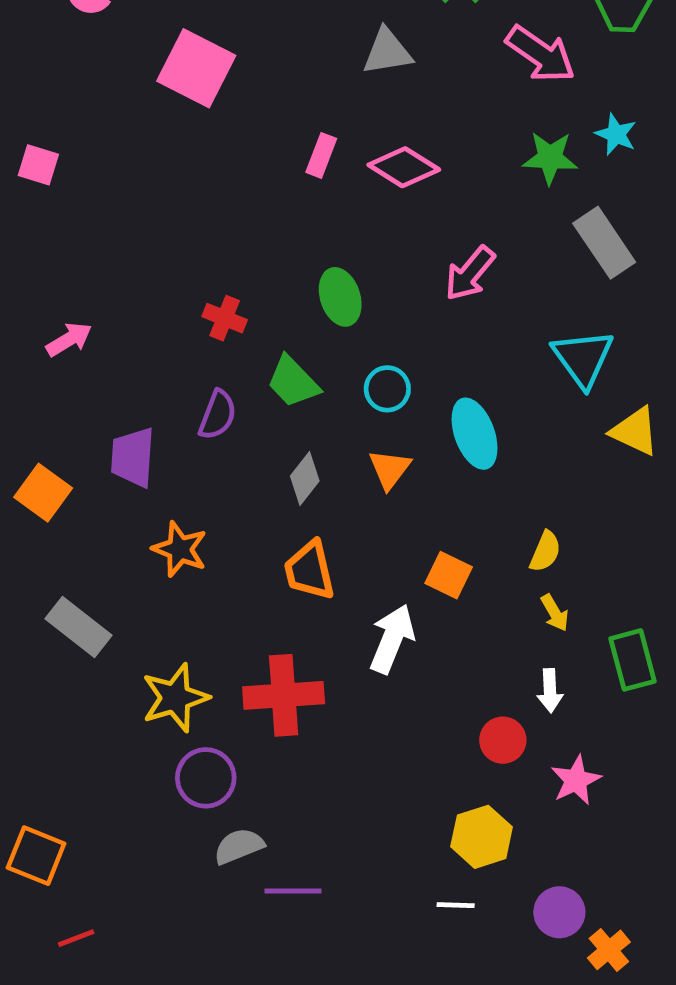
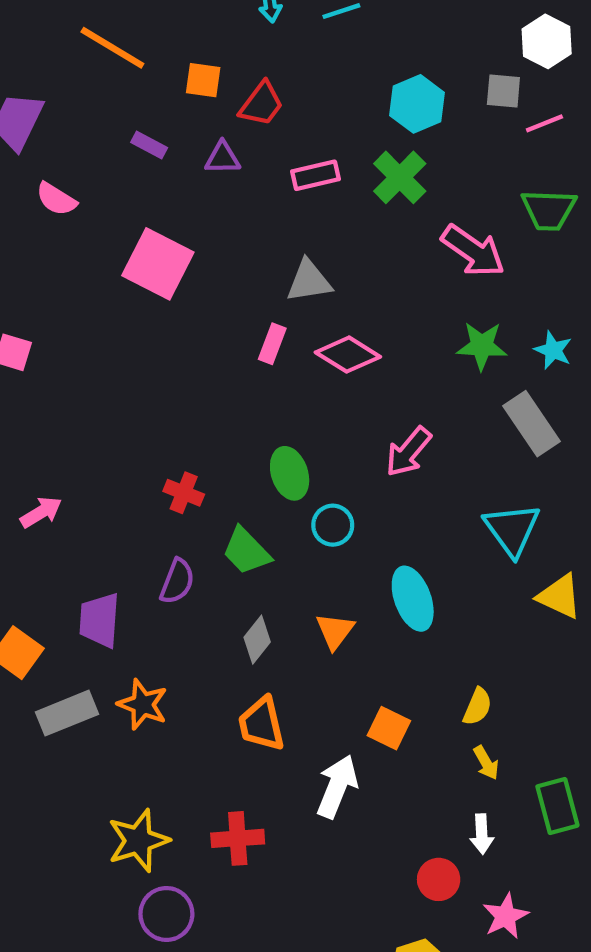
gray triangle: (387, 52) -> (309, 281), moved
cyan star: (616, 134) -> (553, 350), moved
cyan circle: (387, 389) -> (333, 525), moved
gray rectangle: (78, 627) -> (67, 713), moved, turned -60
red cross: (284, 695) -> (238, 838), size x0.7

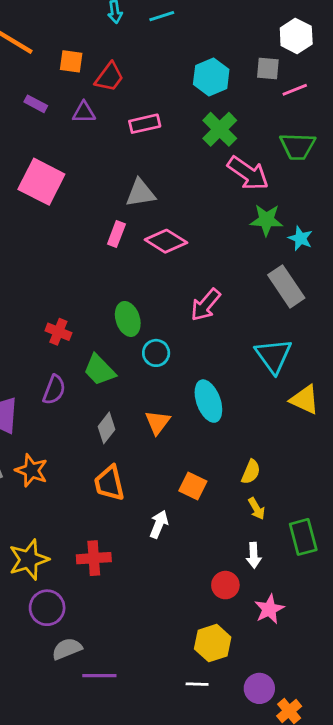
green cross: (400, 177) -> (220, 129), moved
green star: (482, 346) -> (266, 220), moved
white arrow: (337, 787) -> (159, 524), size x0.7

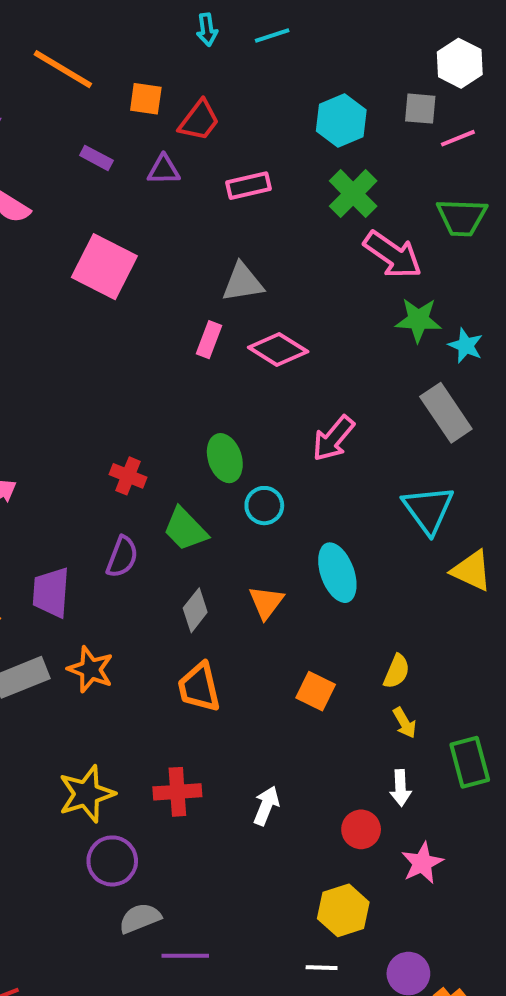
white arrow: (159, 524) -> (266, 806), moved

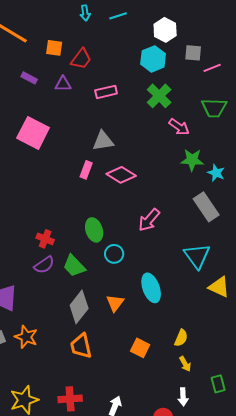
white hexagon: (460, 63) -> (165, 30), moved
pink arrow: (393, 255) -> (179, 127), size x0.7
purple semicircle: (122, 557) -> (44, 265), moved, turned 35
gray diamond: (195, 610) -> (79, 307), size x1.5
green rectangle: (470, 762) -> (218, 384), size x0.7

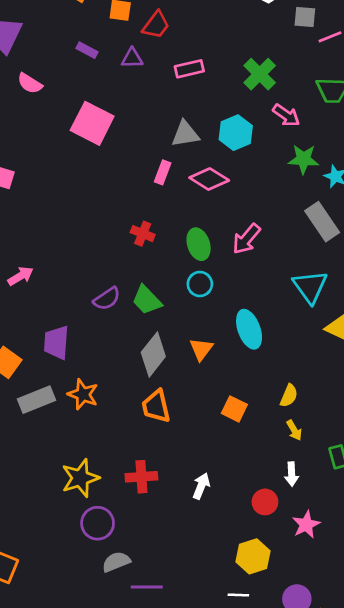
cyan hexagon: (153, 59) -> (236, 133), moved
green ellipse: (94, 230) -> (199, 244), moved
red cross: (45, 239) -> (143, 234), moved

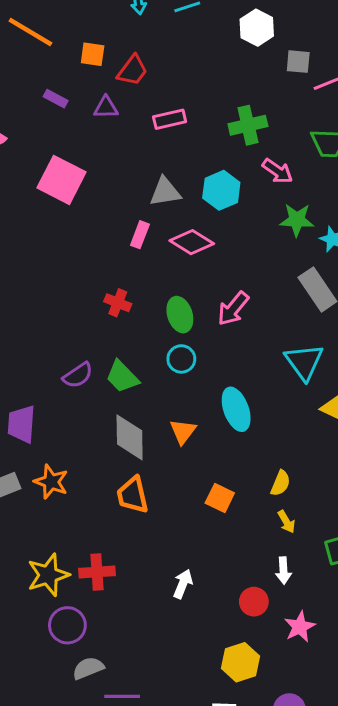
green cross: (260, 74) -> (248, 125), turned 32
gray diamond: (153, 354) -> (130, 437), turned -39
red cross: (141, 477) -> (97, 572), moved

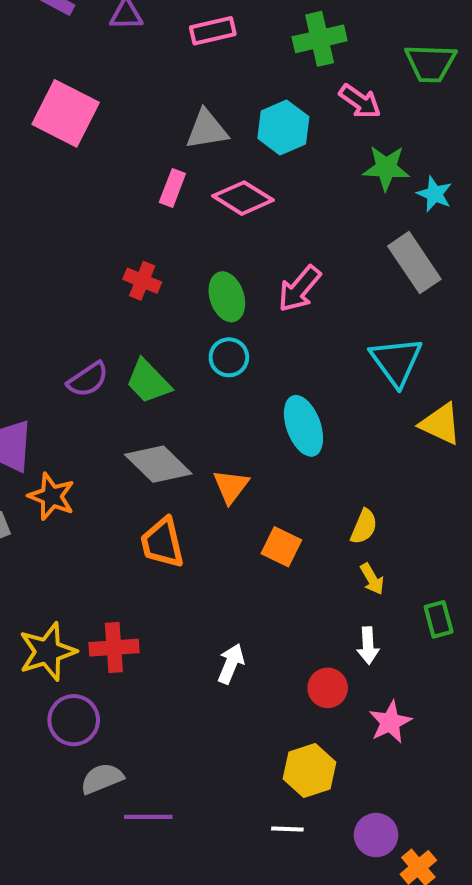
orange triangle: (183, 431) -> (231, 486), moved
gray diamond: (130, 437) -> (158, 464), turned -45
orange star: (51, 482) -> (52, 496), moved

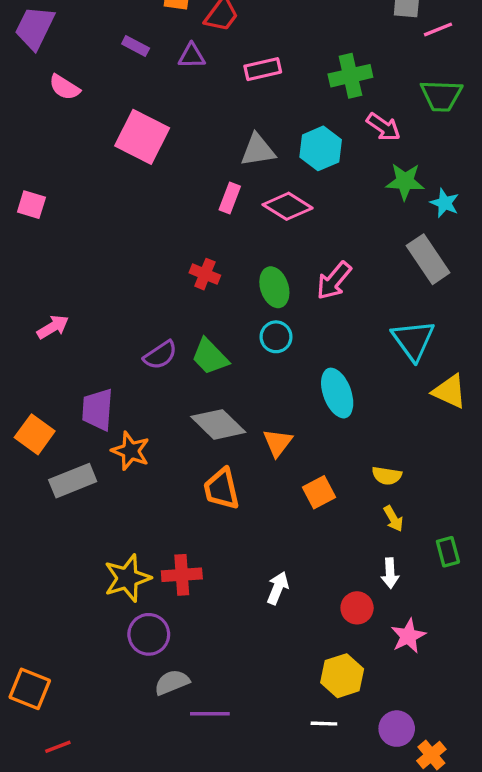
yellow semicircle: (364, 527) -> (387, 476), turned 76
orange square: (281, 547) -> (319, 492), turned 36

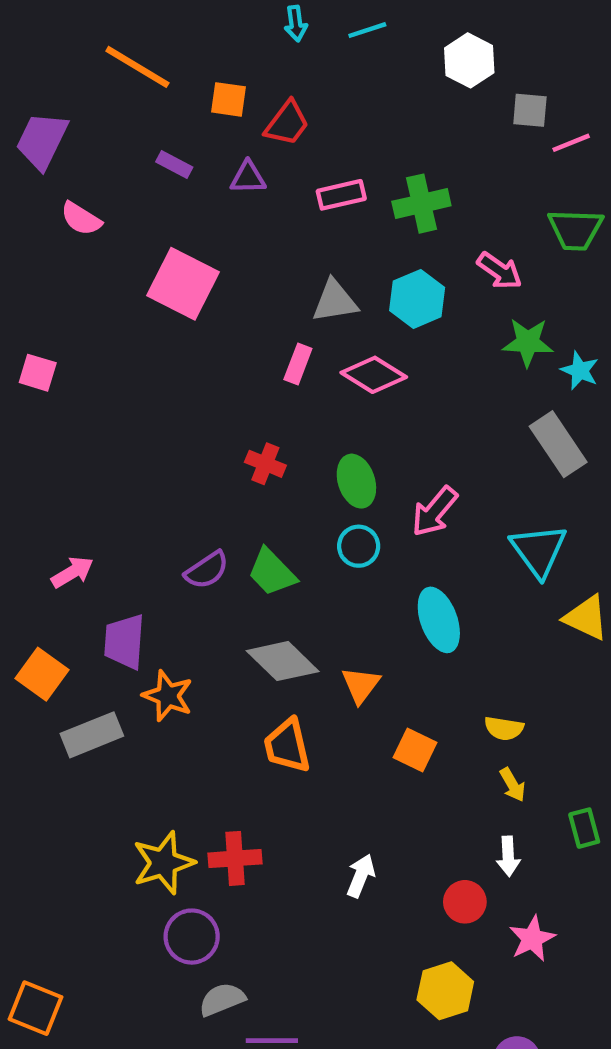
green cross: (350, 76) -> (421, 204), moved
pink arrow: (334, 281) -> (435, 511), moved
pink arrow: (53, 327) -> (72, 572), moved
orange square: (319, 492) -> (415, 750), turned -36

